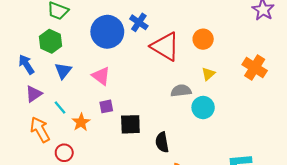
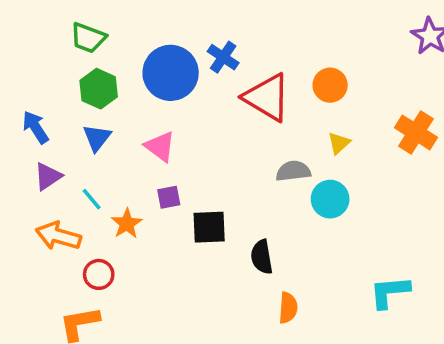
green hexagon: (51, 41) -> (99, 89), moved
orange arrow: (40, 130) -> (58, 236), turned -45

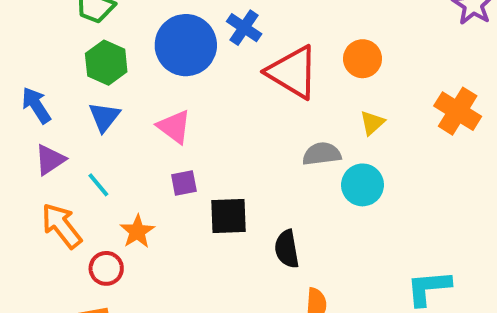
orange star: (127, 224) -> (137, 232), moved
orange arrow: (58, 236) -> (62, 226), turned 36

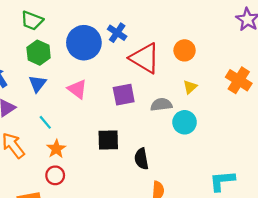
purple square: (184, 183) -> (124, 95), moved, size x1.5
cyan line: (98, 185) -> (45, 122), moved
red circle: (106, 268) -> (55, 175), moved

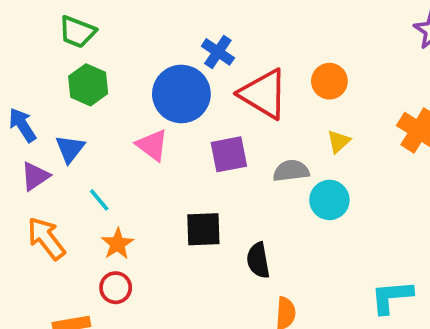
blue circle: (84, 43) -> (181, 94), moved
blue triangle: (37, 84) -> (70, 149), moved

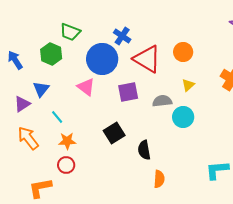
green trapezoid: (77, 32) -> (70, 32), moved
blue arrow: (22, 125) -> (15, 60), moved
black square: (203, 229) -> (114, 133), turned -30
orange star: (117, 244) -> (67, 141), turned 30

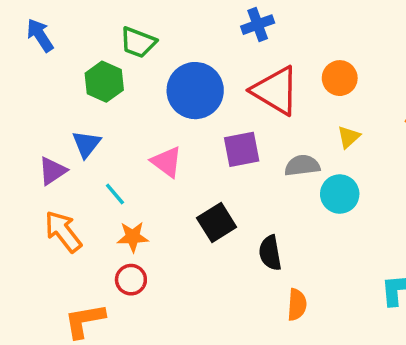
blue cross: (122, 36) -> (258, 25), moved, turned 36
blue arrow: (15, 60) -> (40, 35), moved
pink triangle: (86, 87) -> (167, 162), moved

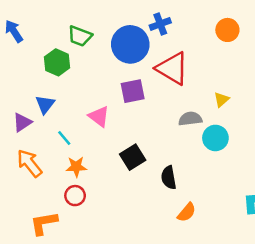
orange circle: (340, 78) -> (227, 30), moved
blue circle: (195, 91) -> (130, 44), moved
purple square: (242, 149) -> (133, 91), moved
orange semicircle: (297, 305) -> (187, 212), turned 36

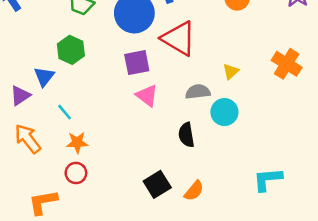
green hexagon: (57, 62) -> (71, 50), moved
pink triangle: (99, 116) -> (147, 96), moved
black square: (133, 157) -> (157, 184), moved
black semicircle: (169, 178) -> (186, 135), moved

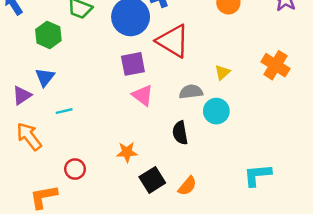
green hexagon: (71, 50) -> (48, 35), moved
cyan line: (65, 112) -> (64, 111), turned -63
orange star: (77, 143) -> (127, 152), moved

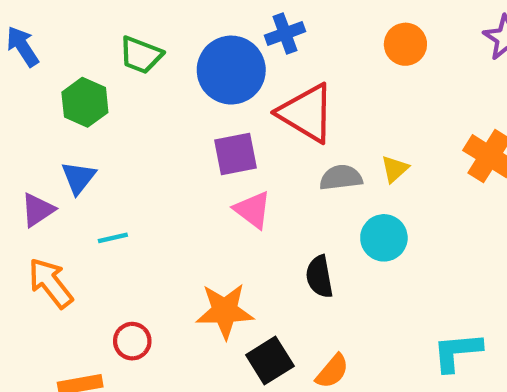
gray semicircle: (191, 92) -> (341, 178), moved
orange star: (127, 152) -> (225, 311), size x1.5

